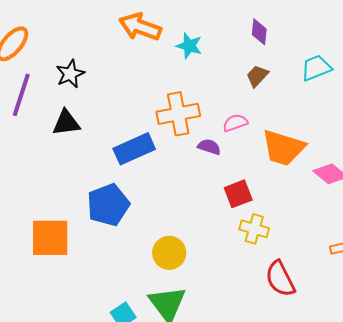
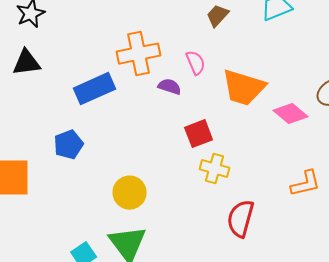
pink semicircle: (235, 123) -> (196, 63), turned 85
blue pentagon: (108, 205) -> (69, 145), size x0.7
red semicircle: (280, 279) -> (241, 219), turned 42

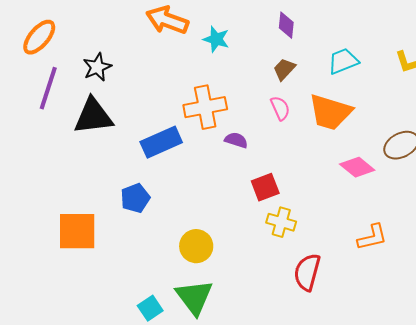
black triangle: (27, 63) -> (93, 116), size x1.4
pink semicircle: (196, 63) -> (280, 108), moved
orange trapezoid: (244, 88) -> (330, 112), moved

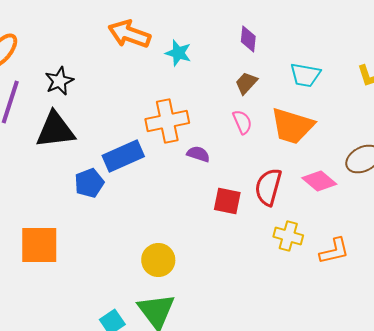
cyan trapezoid: (343, 61) -> (305, 75), turned -148
red square: (265, 187) -> (227, 201), turned 32
blue pentagon: (135, 198) -> (89, 183), moved
yellow cross: (281, 222) -> (288, 236), moved
red semicircle: (307, 272) -> (268, 187), moved

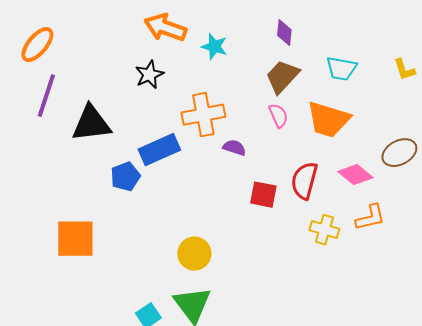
black star: (59, 81) -> (149, 75), moved
brown trapezoid: (246, 83) -> (282, 77), size x1.5
orange L-shape: (334, 251) -> (370, 218), moved

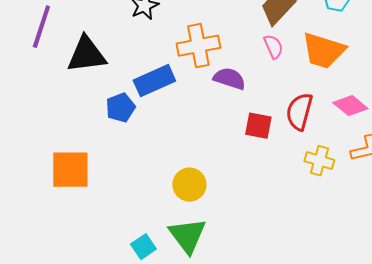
purple semicircle: (234, 148) -> (229, 79), size x1.4

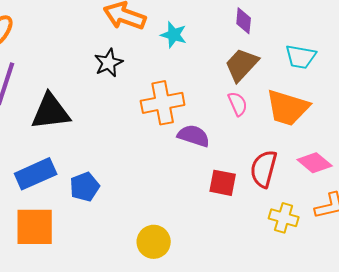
blue rectangle: (154, 81) -> (36, 174), moved
blue pentagon: (120, 108) -> (85, 187), moved

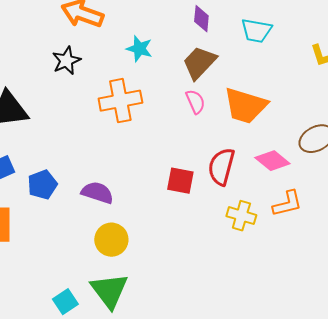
cyan star: (174, 35) -> (139, 49), moved
cyan trapezoid: (301, 57) -> (256, 31), moved
purple semicircle: (194, 136) -> (97, 193), moved

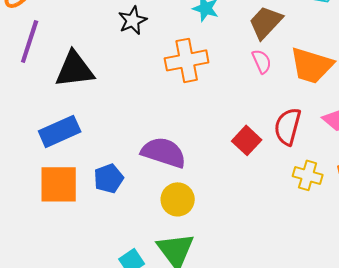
red square: (180, 181) -> (247, 140), turned 32
blue pentagon: (42, 185) -> (109, 178), moved
purple semicircle: (97, 193) -> (164, 152), size x1.4

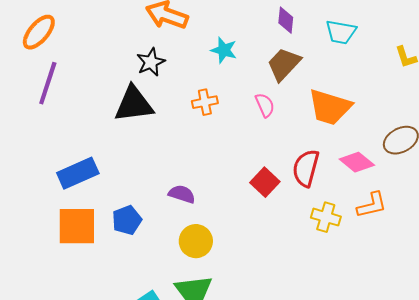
orange cross: (187, 60) -> (205, 102), size x0.6
pink semicircle: (262, 61) -> (265, 105), moved
black triangle: (75, 69) -> (134, 104), moved
purple semicircle: (164, 152) -> (182, 194), size x0.6

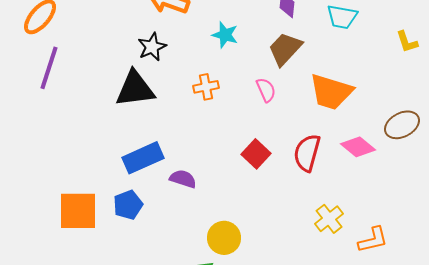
blue rectangle: (78, 173) -> (143, 158), moved
red square: (265, 182) -> (256, 154), moved
orange L-shape: (372, 205) -> (373, 240), moved
yellow cross: (326, 217) -> (329, 219), moved, turned 36
yellow circle: (196, 241) -> (224, 238), moved

